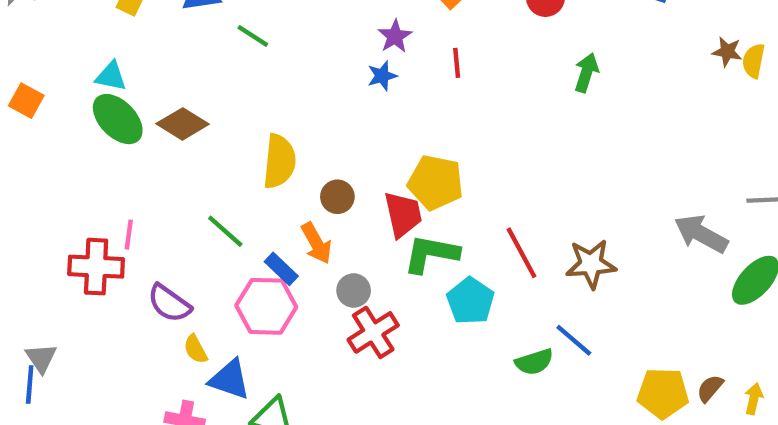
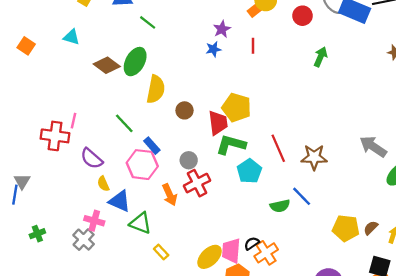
green ellipse: (118, 119) -> (135, 62), moved, turned 68
orange arrow: (316, 243) -> (170, 195), moved

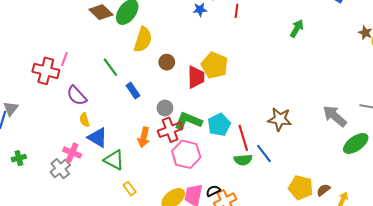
green L-shape: (231, 145) -> (188, 121), moved
red line: (278, 148) -> (243, 138), moved
pink hexagon: (142, 165) -> (186, 154), moved
orange arrow: (170, 195) -> (144, 137), turned 30

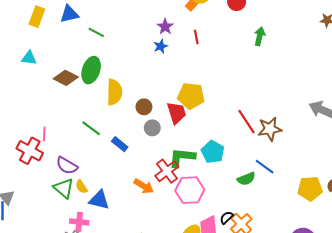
red cross: (46, 71) -> (30, 151), turned 30
gray circle: (165, 108) -> (152, 128), moved
orange arrow: (144, 137) -> (144, 186), turned -54
red line: (243, 138) -> (247, 122), moved
green triangle: (114, 160) -> (64, 188), moved, turned 30

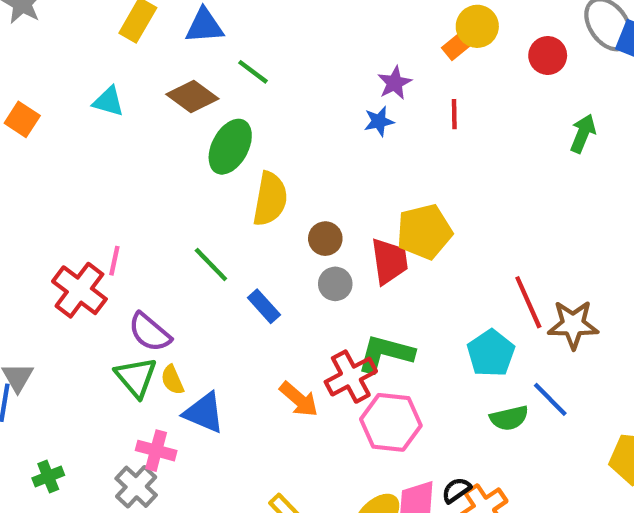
brown diamond: (66, 78) -> (192, 97), moved
yellow pentagon: (191, 96) -> (424, 232), turned -30
cyan pentagon: (213, 152) -> (491, 353), moved

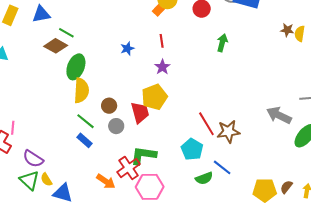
purple star: (395, 83) -> (162, 67), moved
brown diamond: (192, 97) -> (56, 46), moved
green ellipse: (230, 147) -> (76, 67), moved
green line: (211, 265) -> (86, 121), moved

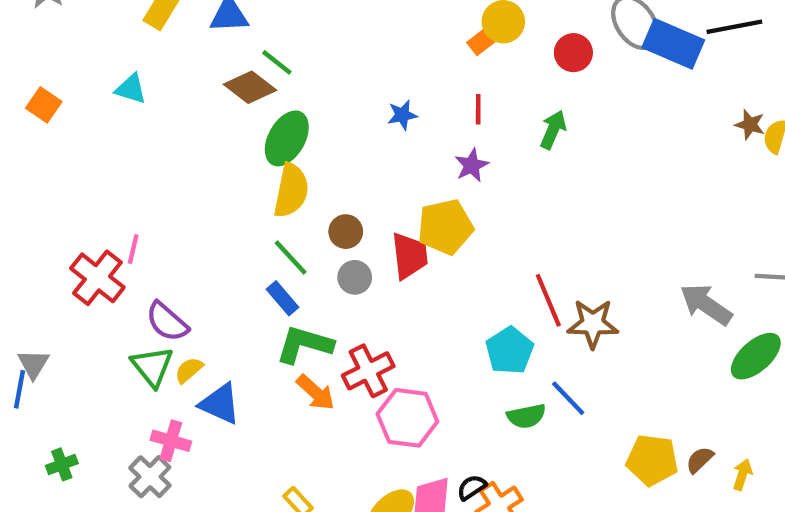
green arrow: (222, 43) -> (553, 130), moved
green L-shape: (143, 155) -> (304, 344), moved
yellow semicircle: (46, 180) -> (189, 370), turned 72

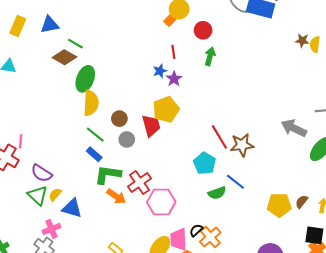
red circle: (573, 53) -> (203, 30), moved
blue star: (402, 115) -> (160, 71), moved
pink cross: (171, 441) -> (51, 229), turned -30

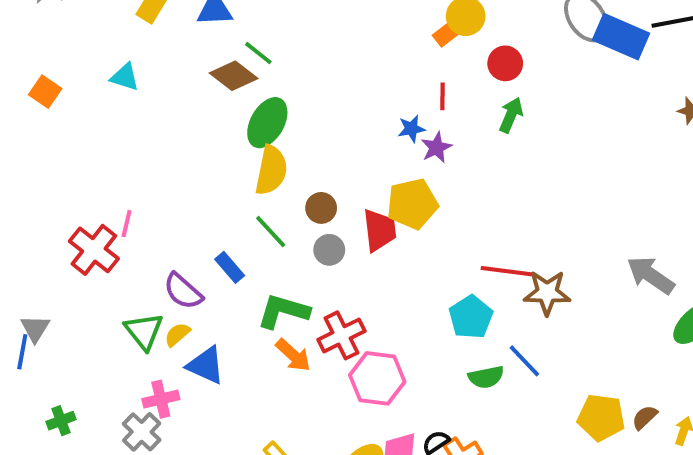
red line: (219, 137) -> (506, 271), turned -60
blue rectangle: (94, 154) -> (230, 267), moved
purple semicircle: (42, 173) -> (183, 291), moved

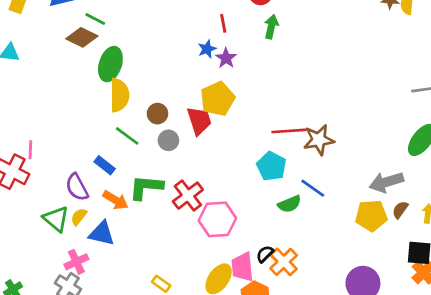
gray arrow: (651, 275) -> (386, 182), moved, turned -40
purple semicircle: (183, 291) -> (77, 187), turned 32
orange arrow: (293, 355) -> (115, 200), moved

